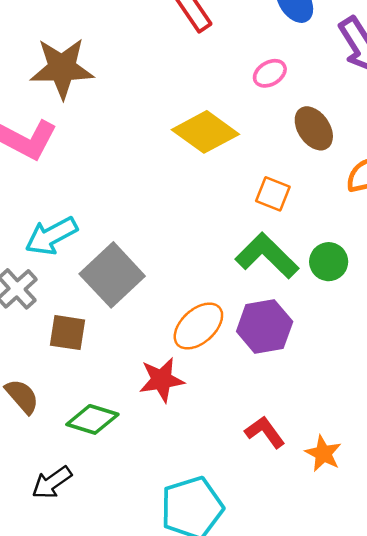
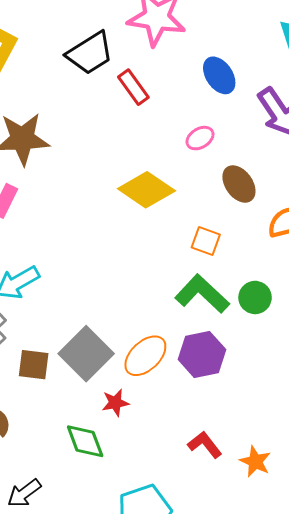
gray square: (112, 275) -> (86, 354), moved
red star: (162, 380) -> (115, 403), size x0.7
green diamond: (92, 419) -> (85, 441), moved, turned 54

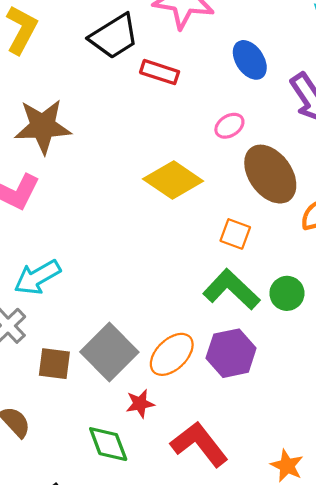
red rectangle: (133, 87) -> (160, 72), turned -36
brown ellipse: (239, 184) -> (270, 174), size x1.5
red L-shape: (205, 445) -> (199, 444), moved, size x1.6

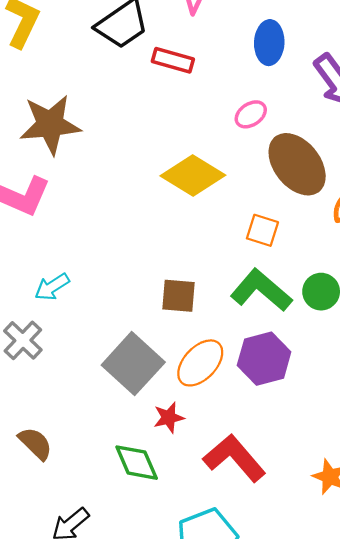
blue ellipse: (250, 60) -> (269, 43), turned 39
cyan arrow: (37, 277) -> (52, 287), size x0.7
brown square: (54, 364) -> (178, 296), moved

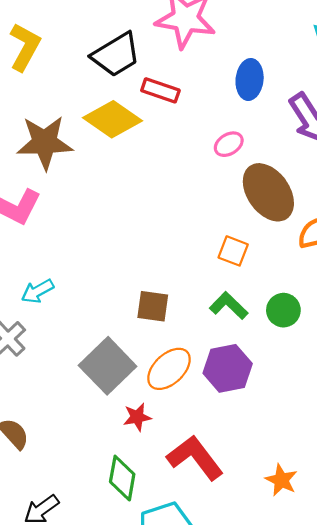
yellow diamond: (193, 176) -> (113, 119), moved
green L-shape: (261, 290) -> (229, 306), size x0.7
green diamond: (137, 463) -> (122, 478), moved, turned 30

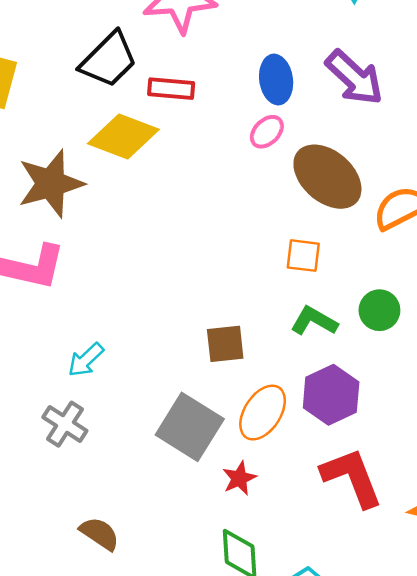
blue ellipse: (250, 79) -> (276, 80), moved
red L-shape: (195, 458) -> (352, 477), moved, turned 30

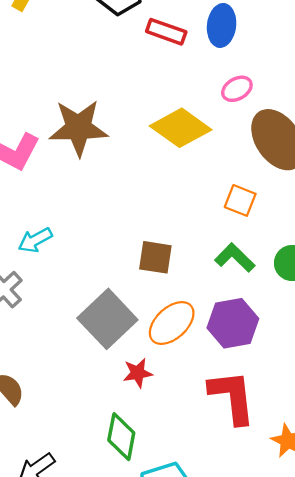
blue ellipse: (276, 80) -> (222, 25), moved
yellow diamond: (123, 137) -> (181, 128), moved
brown star: (51, 184) -> (78, 128), moved

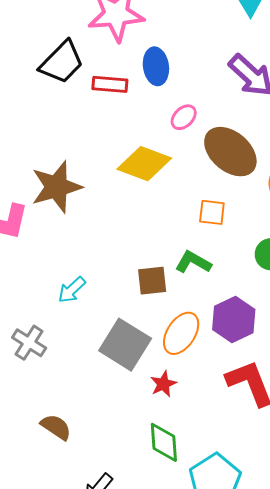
cyan arrow: (35, 240) -> (72, 290), moved
green L-shape: (235, 258) -> (193, 262), moved

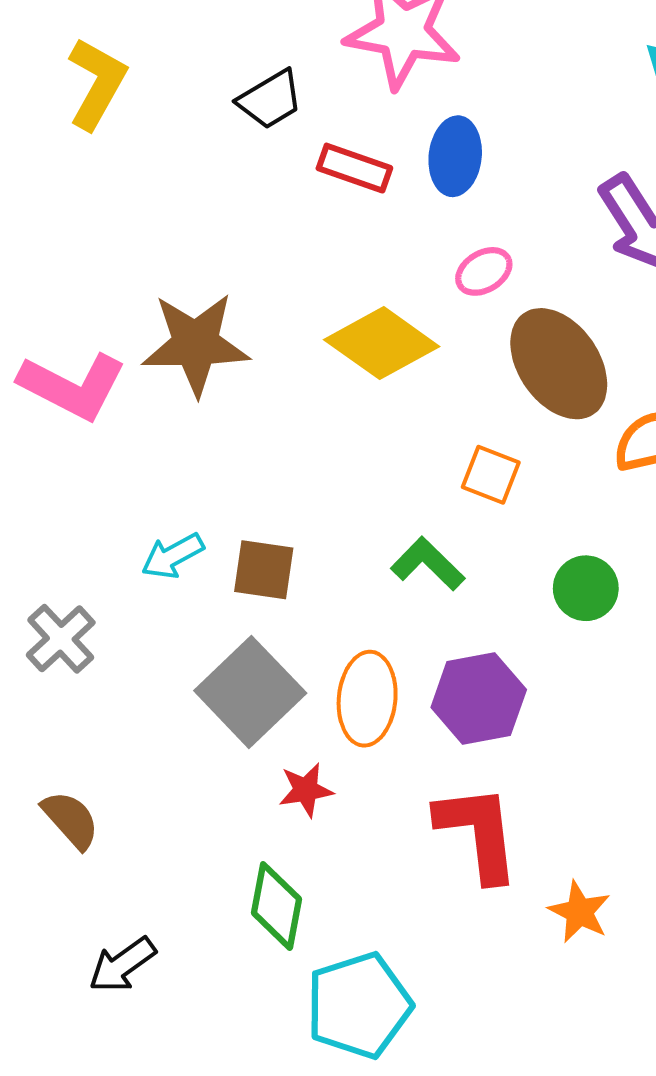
black trapezoid: (62, 62) -> (270, 99), size x0.7
brown square: (152, 281) -> (264, 570), moved
orange ellipse: (181, 333) -> (367, 699), turned -42

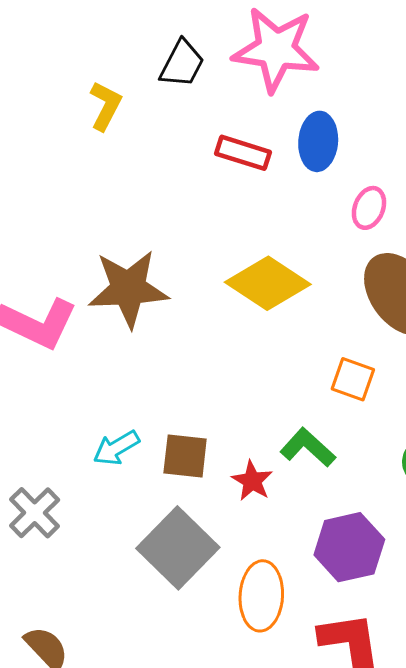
yellow L-shape: (97, 83) -> (105, 106), moved, size x0.7
black trapezoid: (270, 99) -> (182, 64), moved, turned -30
pink ellipse: (484, 271) -> (369, 208), moved, turned -36
orange ellipse: (367, 699) -> (261, 596), moved
red star: (306, 790) -> (252, 481), moved, turned -30

